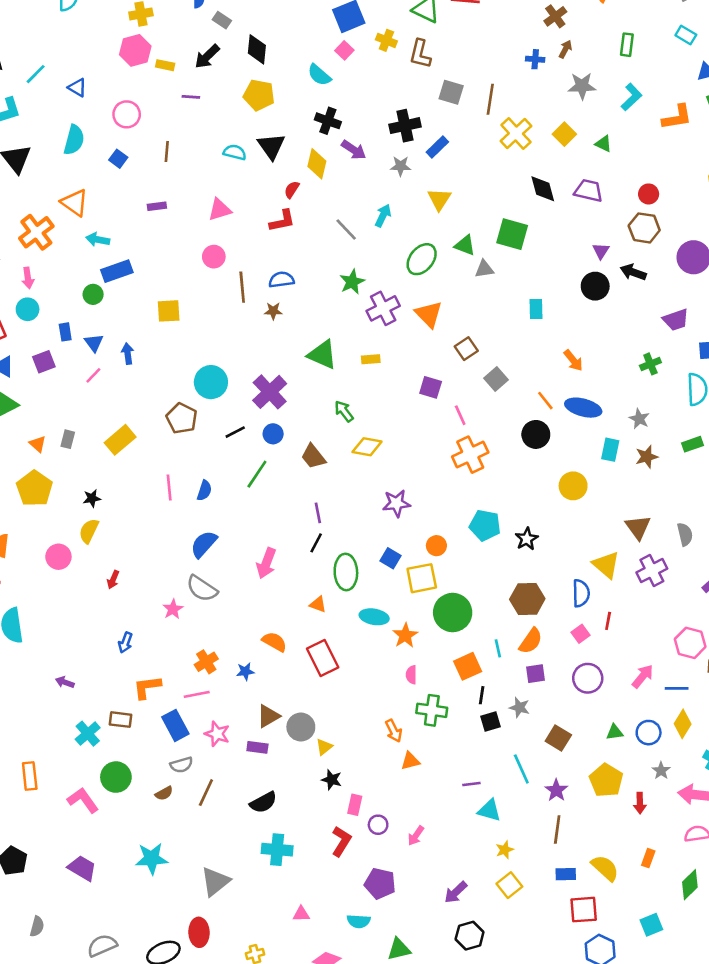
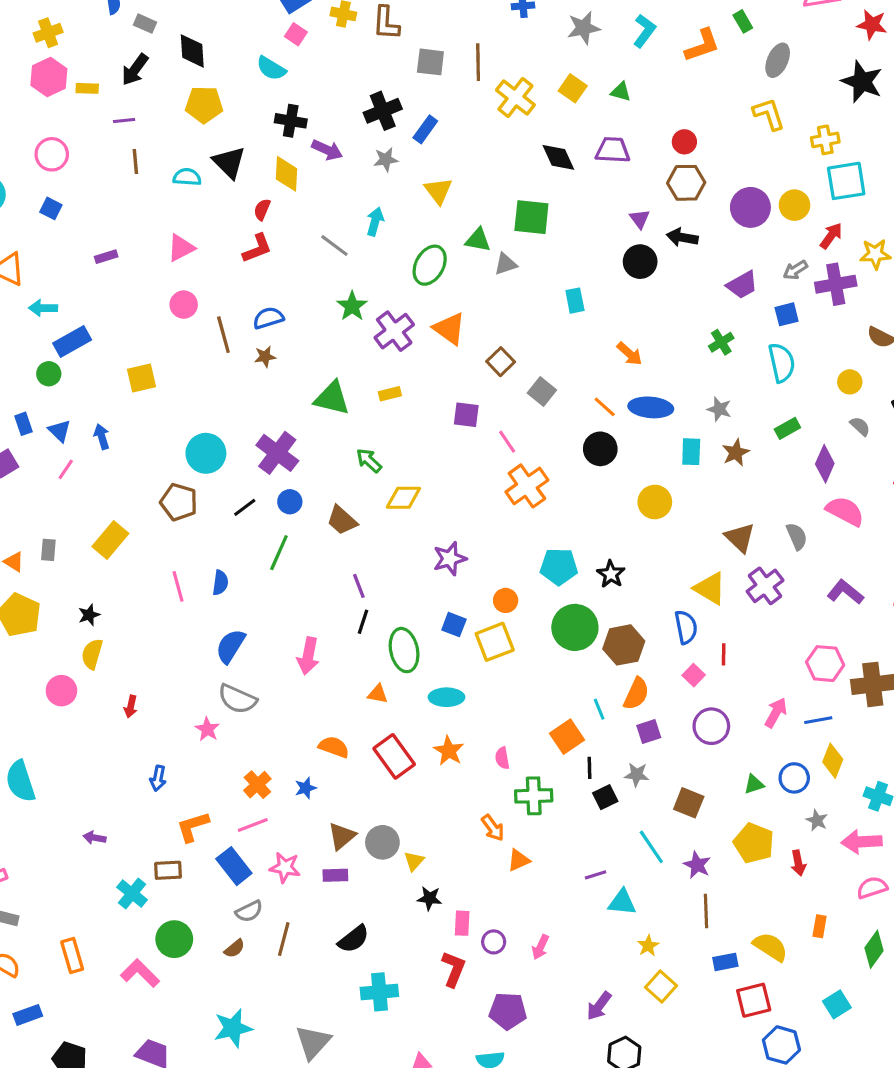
brown line: (167, 151) -> (135, 162), moved
green circle: (453, 613) -> (575, 627), moved
orange star: (405, 635) -> (449, 751), moved

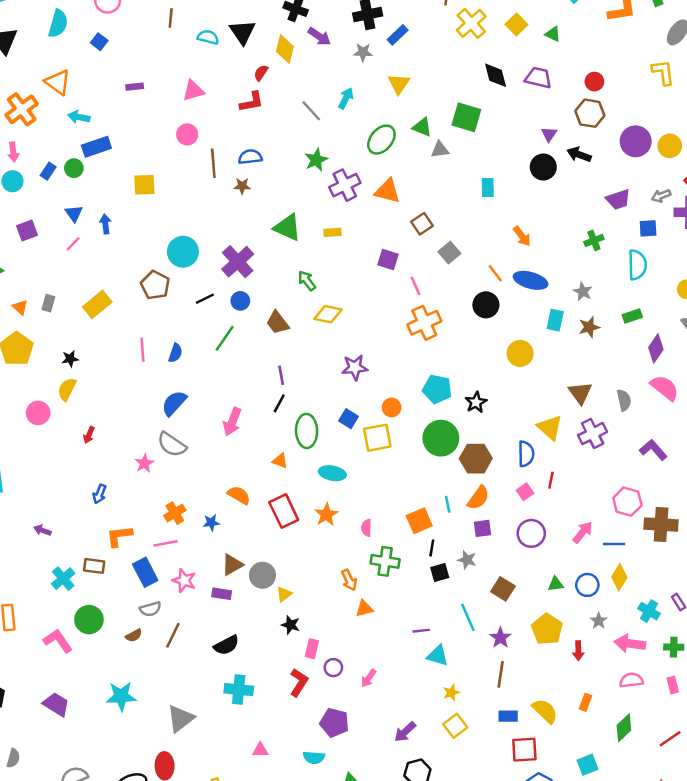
orange triangle: (449, 329) -> (387, 191), turned -32
blue rectangle: (23, 424) -> (48, 171), moved, turned 42

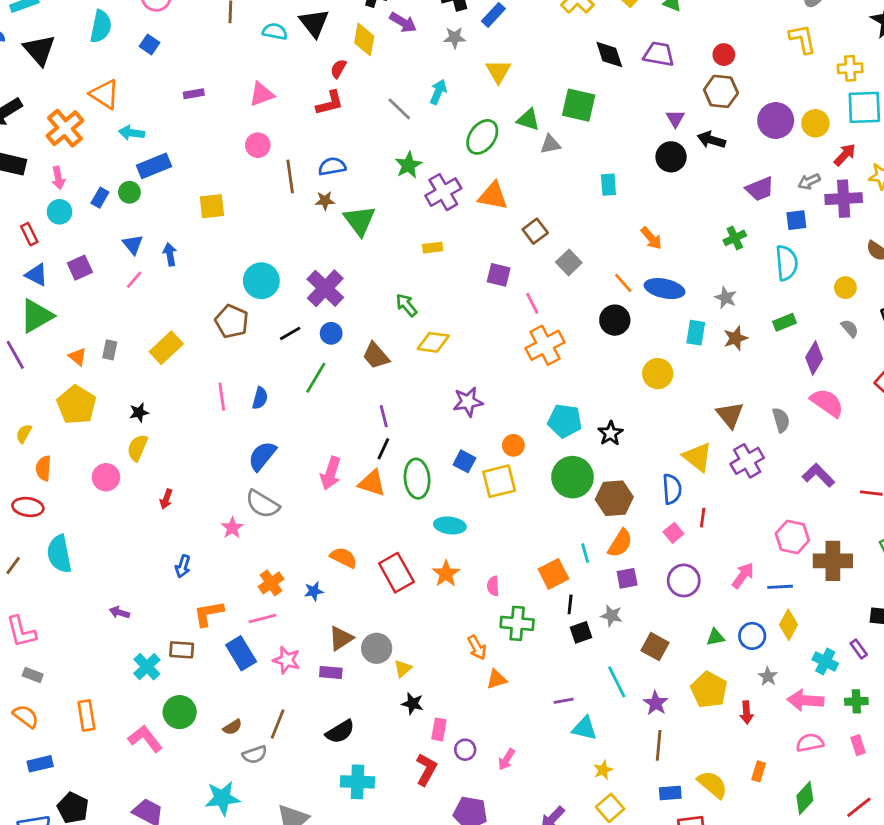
green triangle: (287, 228) -> (360, 221), moved, turned 32
orange triangle: (280, 461) -> (372, 483), moved, size x1.5
gray semicircle: (150, 609) -> (255, 755), moved

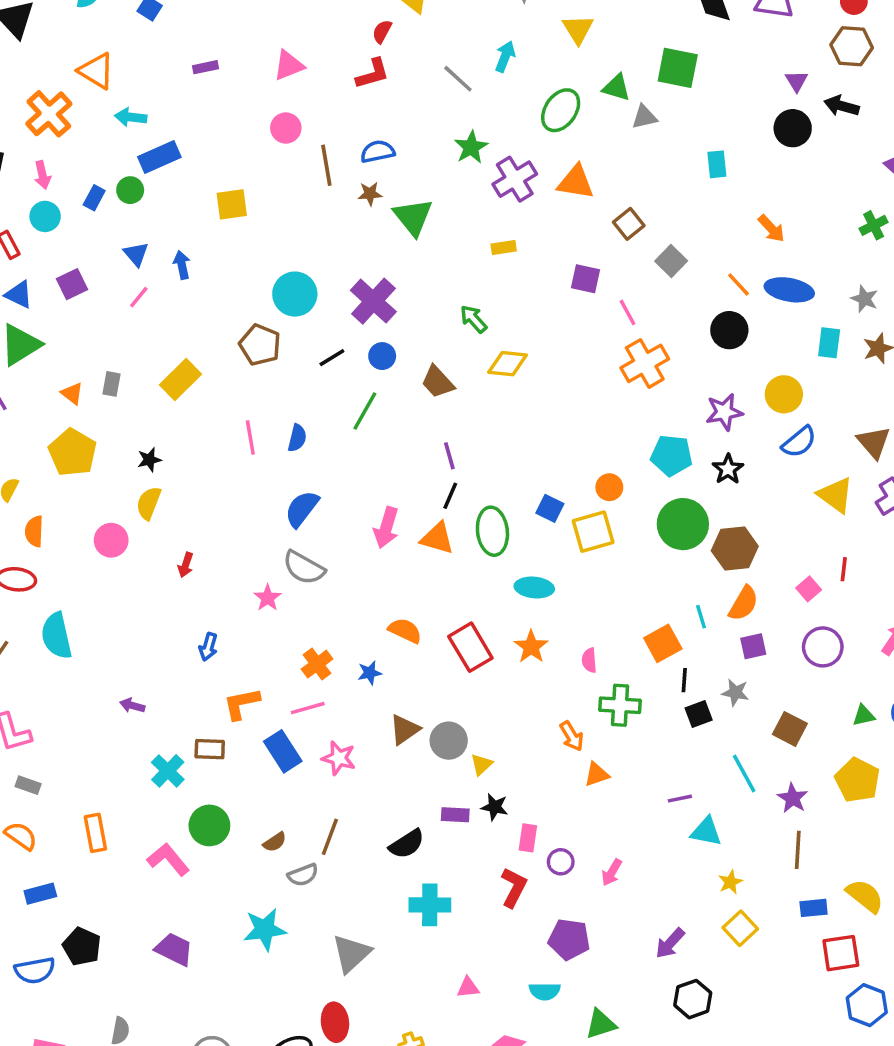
purple star: (468, 402) -> (724, 412), moved
blue semicircle: (672, 489) -> (799, 442), moved, turned 56
purple rectangle: (331, 673) -> (455, 815), moved

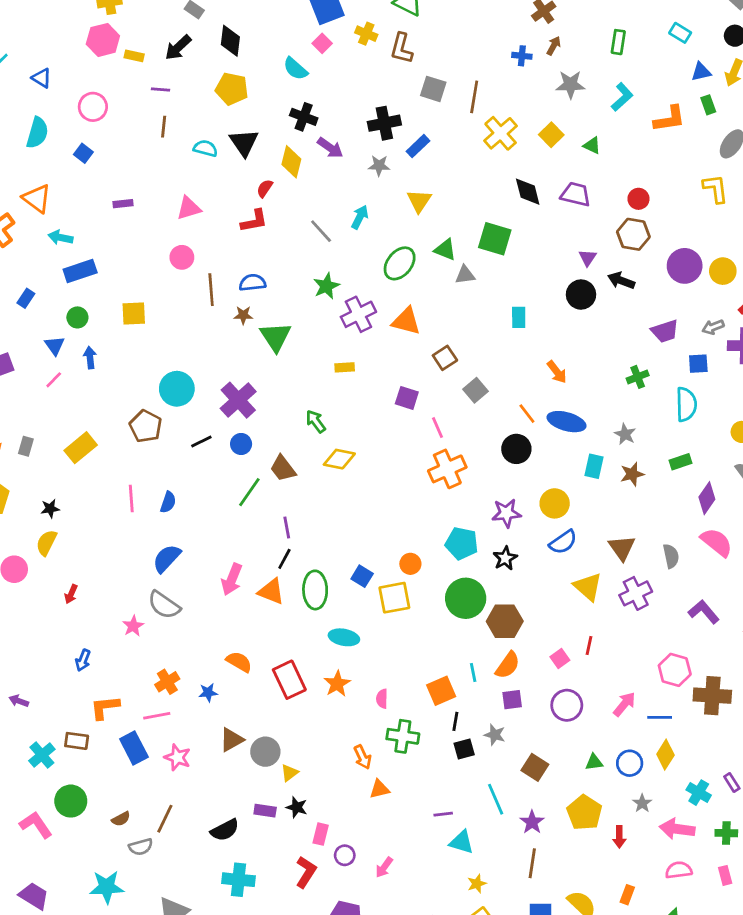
green circle: (130, 190) -> (77, 317), moved
green line: (365, 411) -> (249, 492), moved

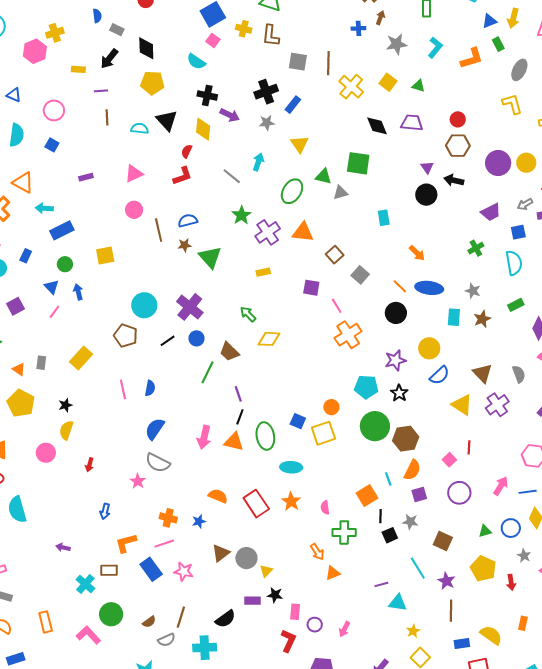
pink hexagon: (103, 40) -> (35, 51), moved
orange cross: (167, 682) -> (168, 518), turned -36
cyan cross: (238, 880) -> (205, 648), moved

